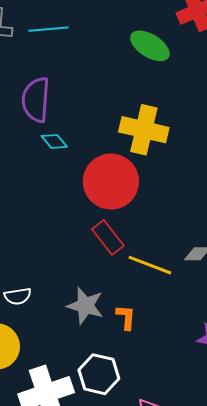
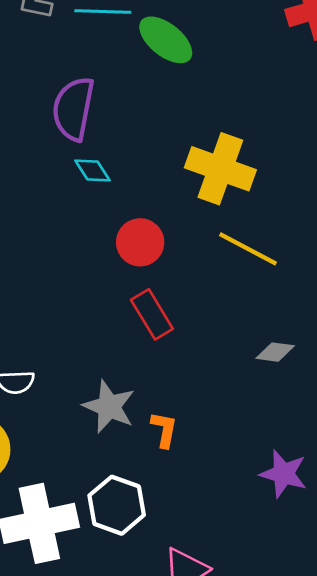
green ellipse: (150, 46) -> (166, 40), moved
red circle: (111, 182) -> (140, 242), moved, size x0.6
yellow line: (150, 265) -> (248, 249), moved

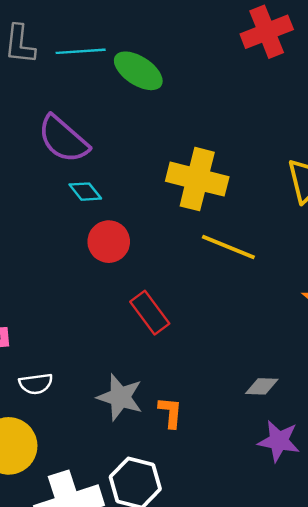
purple semicircle: (73, 109) -> (63, 139), turned -54
red circle: (140, 242) -> (109, 242), moved
gray diamond: (275, 352) -> (262, 386), moved

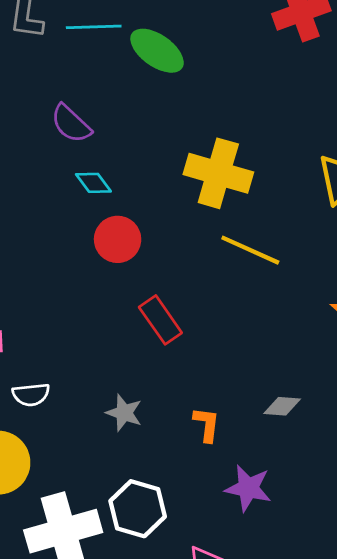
purple semicircle: (63, 139) -> (71, 124), size x0.7
gray star: (120, 397) -> (124, 413), size x0.7
orange L-shape: (170, 412) -> (207, 424), moved
purple star: (279, 441) -> (248, 488), moved

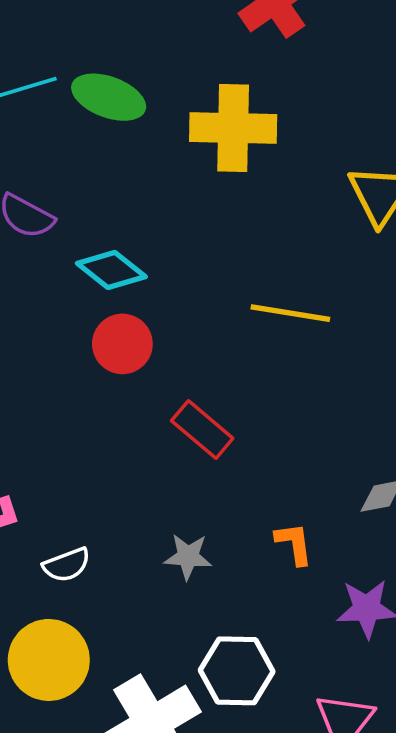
yellow cross: (218, 173) -> (233, 128), moved
cyan diamond: (93, 183) -> (111, 270), moved, size x1.4

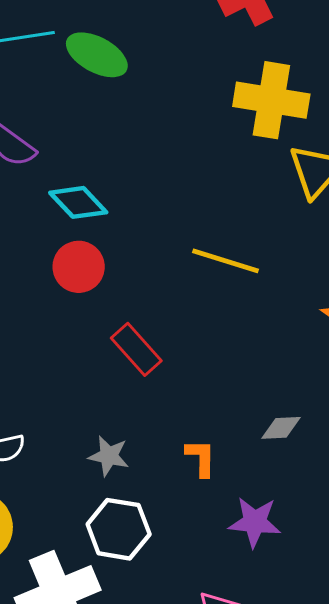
yellow cross: (233, 128) -> (271, 100), moved
white hexagon: (237, 671) -> (119, 529), moved

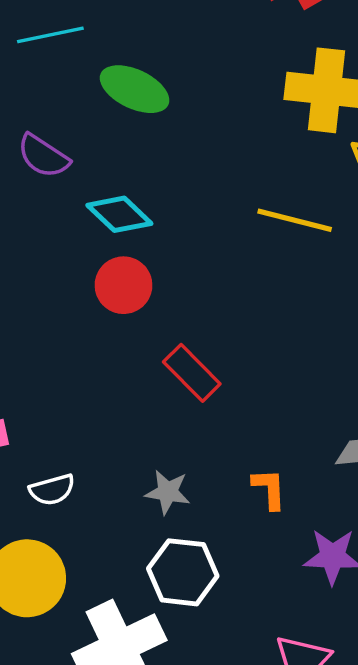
green ellipse: (97, 55) -> (135, 89), moved
yellow line: (226, 261) -> (295, 220), moved

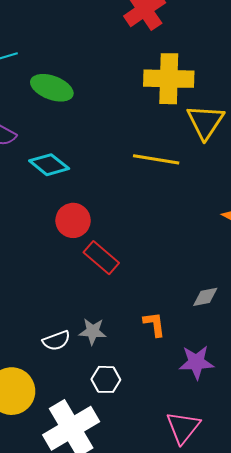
red circle: (124, 285) -> (73, 220), moved
white semicircle: (52, 490) -> (56, 341), moved
white hexagon: (183, 572) -> (106, 379), size x0.7

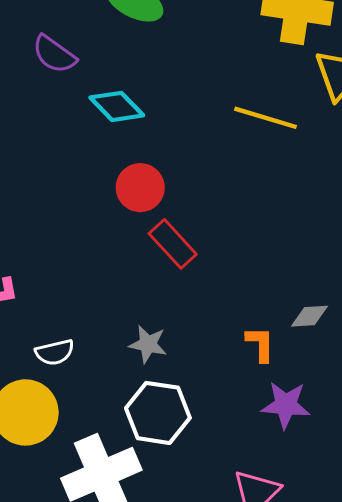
orange L-shape: (154, 324) -> (260, 344), moved
white semicircle: (56, 341) -> (55, 352), moved
white hexagon: (106, 379) -> (158, 413), size x1.6

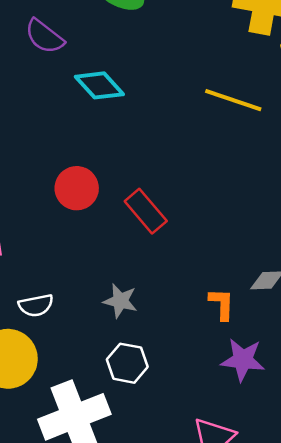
red circle: (140, 188) -> (77, 188), moved
white hexagon: (158, 413) -> (127, 363), size x0.7

